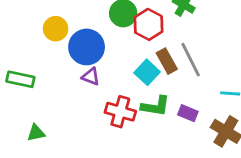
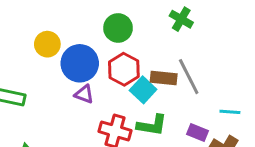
red hexagon: (148, 24) -> (124, 69), moved
brown rectangle: (167, 61) -> (164, 78), turned -55
purple rectangle: (188, 113) -> (197, 132), moved

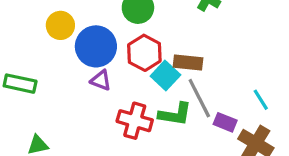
gray line: (189, 77) -> (199, 98), moved
cyan line: (230, 112) -> (261, 100), turned 54

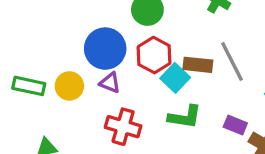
yellow circle: (60, 25) -> (69, 86), moved
gray line: (199, 98) -> (232, 62), moved
red cross: (135, 121) -> (123, 127), moved

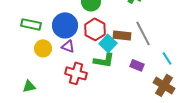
green rectangle: (29, 86) -> (31, 24), moved
green L-shape: (185, 117) -> (104, 60), moved
purple rectangle: (235, 125) -> (137, 65), moved

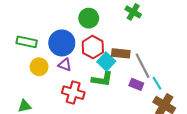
gray line: (143, 33) -> (143, 66), moved
cyan line: (167, 58) -> (157, 83), moved

